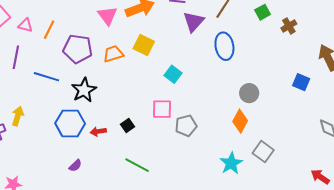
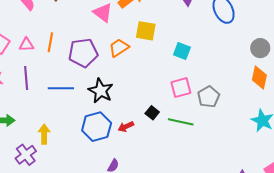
green line: (137, 165) -> (181, 122), moved

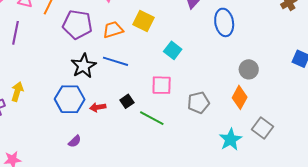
blue line: (61, 88) -> (116, 61), moved
gray pentagon: (209, 97) -> (198, 103), moved

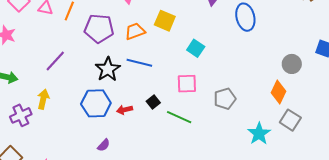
purple line: (16, 33) -> (55, 61), moved, turned 35
gray circle: (249, 69) -> (292, 64), moved
orange diamond: (240, 97) -> (278, 92), moved

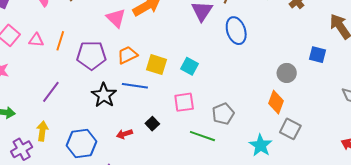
yellow square: (165, 21) -> (157, 65), moved
blue hexagon: (96, 103) -> (81, 144), moved
green line: (179, 117) -> (202, 136), moved

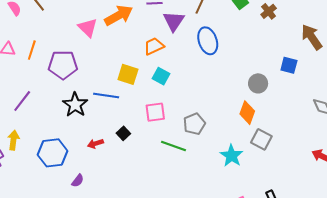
orange trapezoid: (127, 55) -> (154, 46), moved

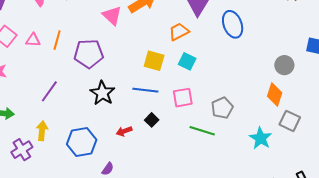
blue line: (106, 96) -> (145, 90), moved

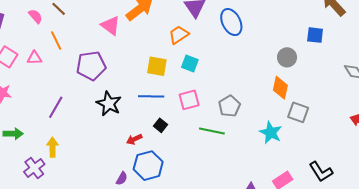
orange line: (57, 40) -> (56, 41), moved, turned -36
blue hexagon: (82, 142) -> (148, 166), moved

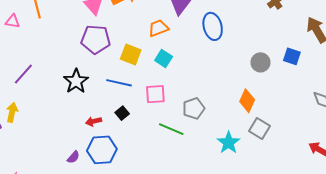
gray circle: (287, 57) -> (261, 62), moved
purple pentagon: (91, 66) -> (96, 39), moved

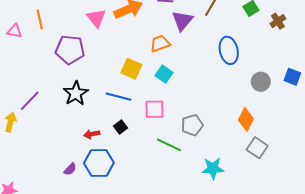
blue ellipse: (213, 26) -> (229, 50), moved
purple pentagon: (96, 39) -> (70, 50), moved
purple line: (23, 74) -> (30, 101), moved
cyan star: (229, 143) -> (213, 168), moved, turned 30

